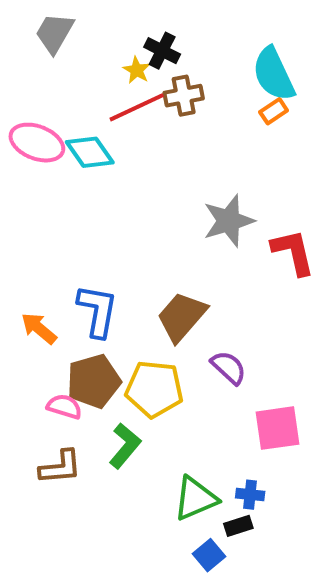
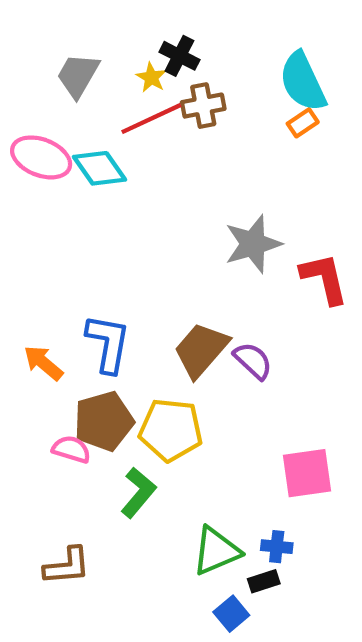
gray trapezoid: (55, 33) -> (78, 75), moved
purple semicircle: (229, 367) -> (253, 361), moved
brown L-shape: (60, 467) -> (67, 566), moved

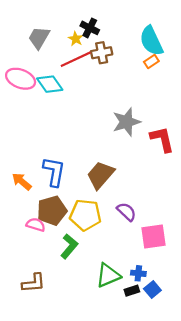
purple semicircle: (253, 361) -> (126, 212), moved
blue square: (231, 614) -> (152, 290), moved

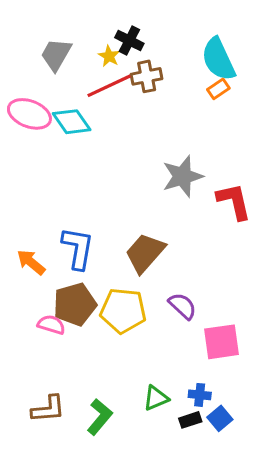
green L-shape: (69, 246) -> (100, 417), moved
green triangle: (108, 275) -> (156, 398), size x0.7

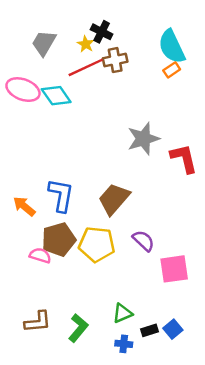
blue cross: (200, 395) -> (124, 344), moved

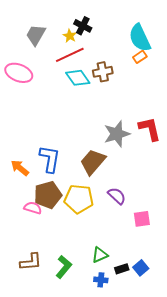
brown cross: (115, 60) -> (103, 72), moved
cyan diamond: (56, 96) -> (78, 78), moved
gray star: (143, 139) -> (117, 134), moved
pink square: (174, 269) -> (142, 219), size x0.7

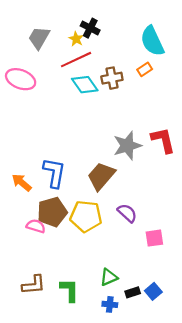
orange rectangle: (140, 57) -> (145, 69), moved
green L-shape: (64, 267) -> (70, 290), turned -40

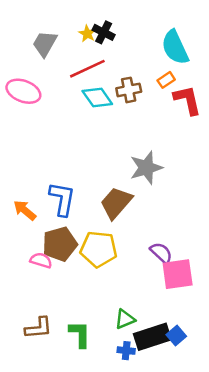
yellow star: (76, 39) -> (87, 34), moved
red L-shape: (163, 140) -> (188, 100), moved
purple semicircle: (127, 213) -> (161, 253), moved
pink square: (154, 238) -> (178, 274), size x1.5
black rectangle: (133, 292) -> (152, 337), size x2.0

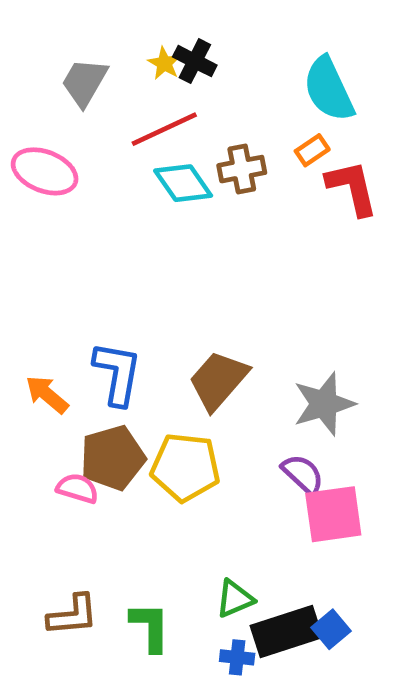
gray star: (146, 168) -> (324, 404), moved

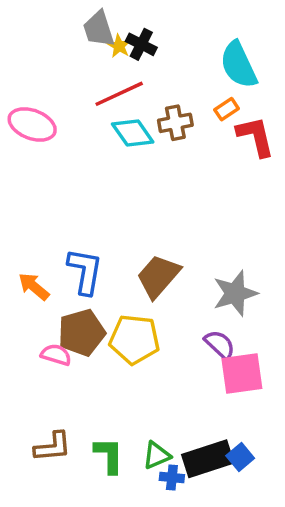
gray trapezoid: (84, 82) -> (99, 29), moved, turned -48
green triangle: (235, 599) -> (157, 455), moved

